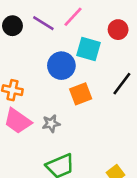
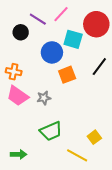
black circle: (12, 26) -> (21, 32), moved
red circle: (118, 30) -> (96, 24), size x1.6

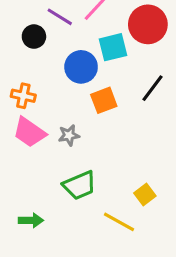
cyan square: (73, 39) -> (113, 47), turned -30

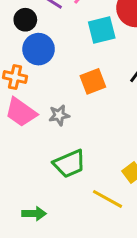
blue circle: (81, 67) -> (39, 49), moved
green arrow: (31, 220) -> (34, 214), moved

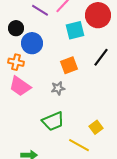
black circle: (25, 20) -> (16, 28), moved
gray star: (59, 115) -> (58, 88), moved

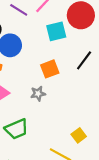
green trapezoid: (53, 121) -> (17, 129), moved

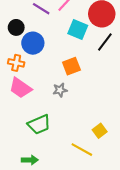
cyan square: (56, 31) -> (78, 30), turned 36
black line: (84, 60) -> (105, 42), moved

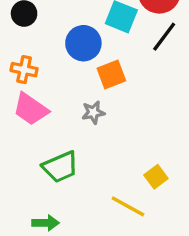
blue circle: (33, 43) -> (83, 43), moved

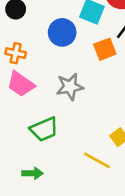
orange square: (111, 75) -> (105, 49), moved
gray star: (93, 112) -> (70, 87), size x1.5

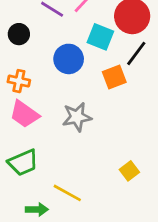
green trapezoid: (44, 129) -> (23, 163), moved
yellow line: (97, 160) -> (67, 193), moved

